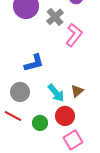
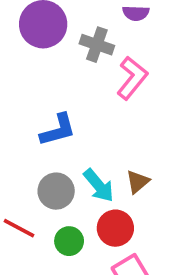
gray cross: (55, 17) -> (97, 45), turned -30
gray circle: (20, 92) -> (56, 191), moved

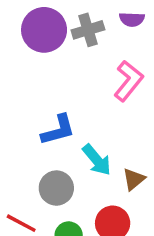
gray cross: (97, 45) -> (88, 30), moved, turned -36
cyan arrow: (99, 185) -> (97, 160), moved

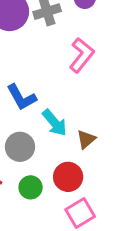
blue L-shape: (58, 130) -> (21, 97), turned 76

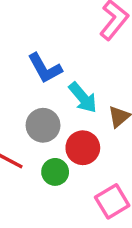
red circle: (68, 177) -> (83, 148), moved

